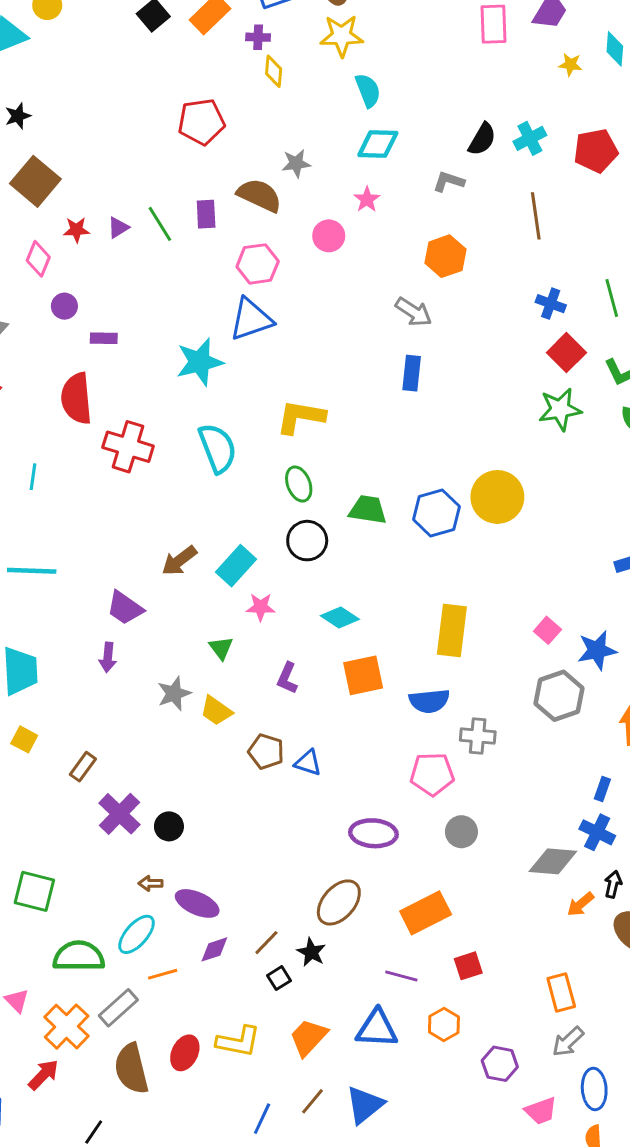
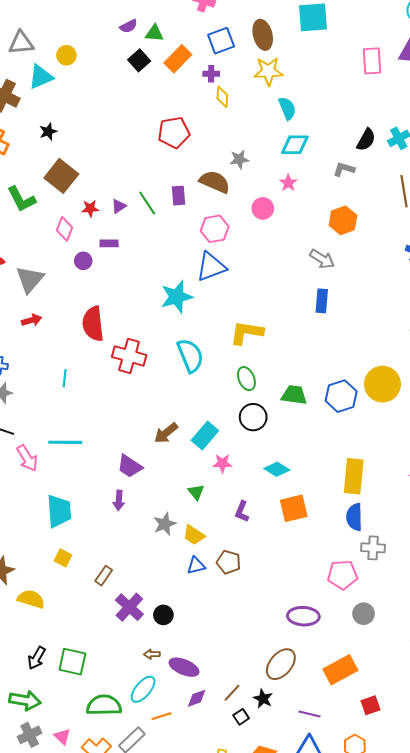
purple rectangle: (104, 338) -> (109, 243), moved
blue semicircle: (429, 701) -> (354, 517), moved, turned 96
blue triangle: (308, 763) -> (196, 566), moved, turned -30
purple line: (401, 976) -> (310, 714), moved

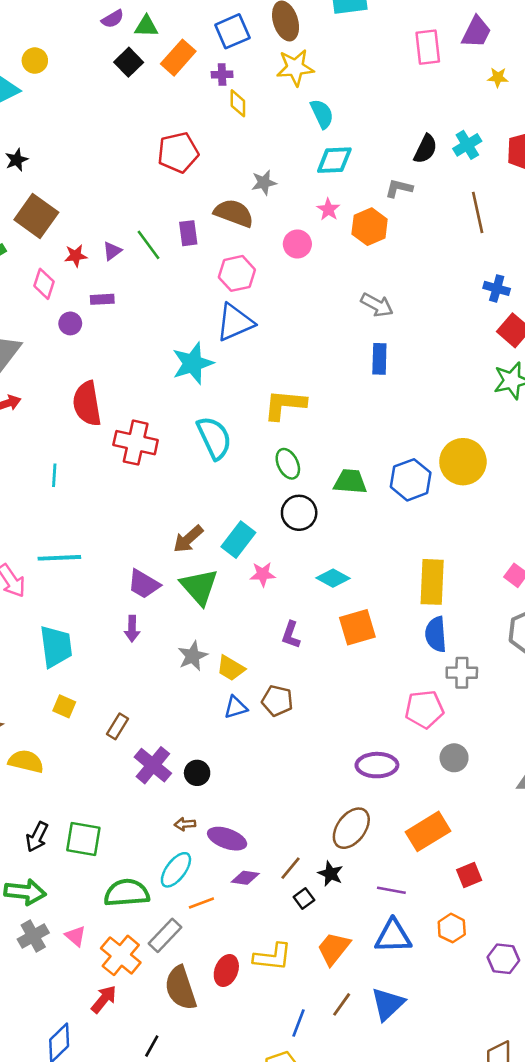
orange hexagon: (343, 220) -> (370, 227), moved
green triangle: (196, 492) -> (199, 587), moved, size x1.8
purple diamond: (197, 698) -> (245, 878), turned 30

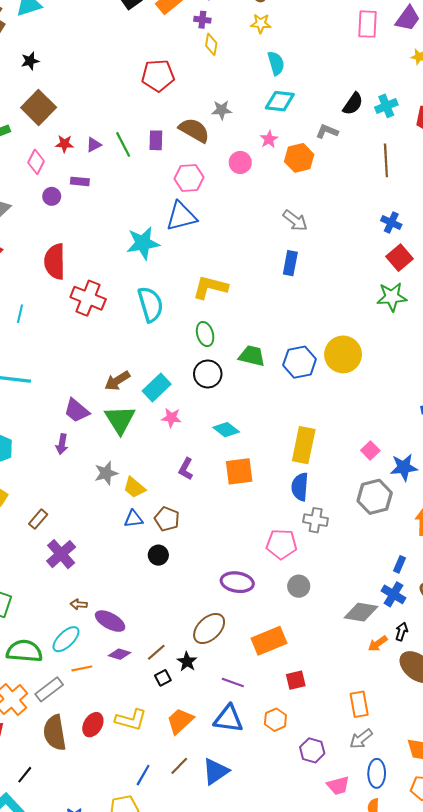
yellow star: (295, 68) -> (261, 23), size x0.7
black circle: (197, 773) -> (158, 555), moved

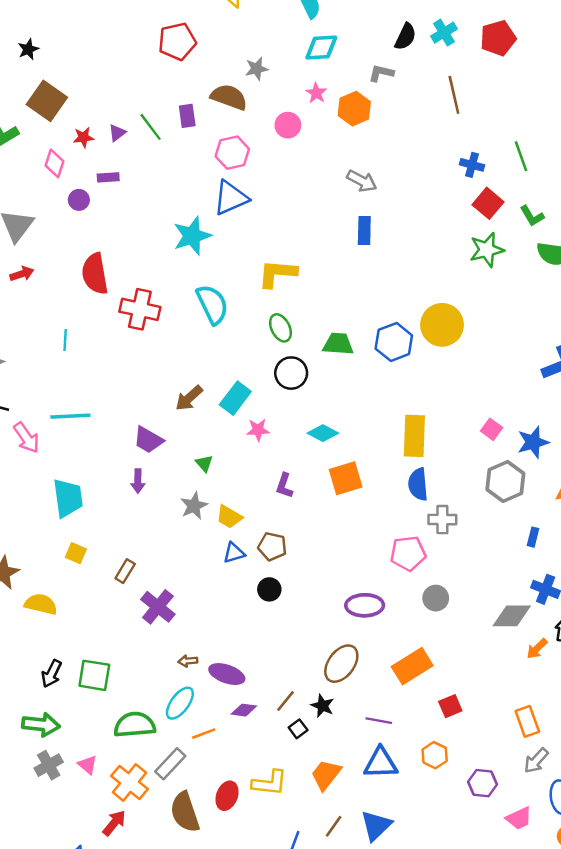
green triangle: (120, 420) -> (204, 463), moved, size x0.5
blue rectangle: (400, 564) -> (533, 537), moved

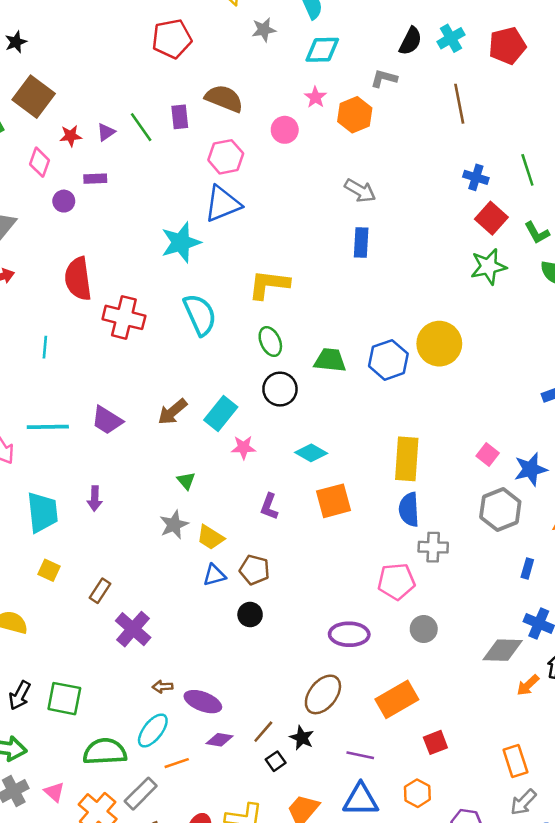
gray star: (257, 69) -> (264, 30), moved
purple trapezoid: (148, 440) -> (107, 420), moved
purple arrow: (138, 481) -> (95, 498), moved

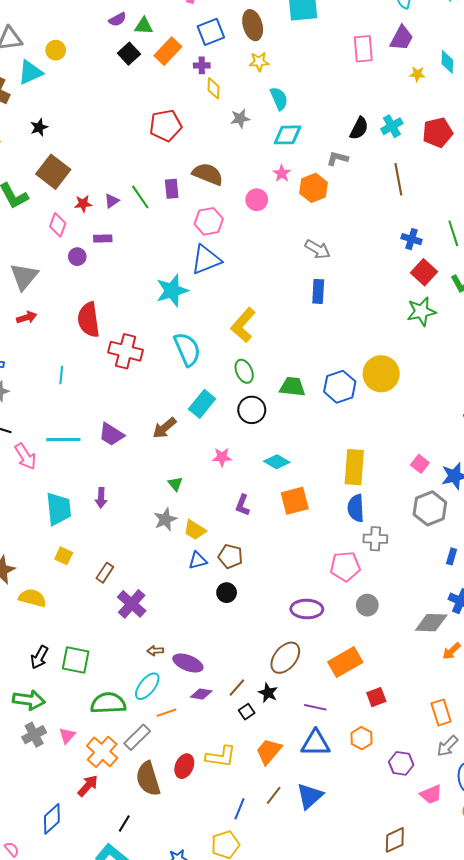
yellow L-shape: (269, 284) -> (243, 325), turned -56
cyan rectangle: (221, 413) -> (202, 404), moved
pink triangle: (54, 792) -> (67, 736), turned 30

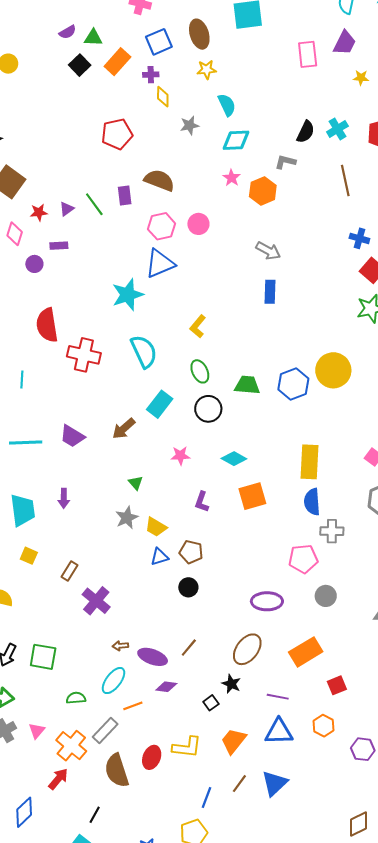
pink circle: (257, 200) -> (198, 224), moved
yellow L-shape: (243, 325) -> (198, 326), size x0.7
brown line: (237, 688) -> (189, 648), moved
green semicircle: (108, 703) -> (76, 698), size x0.6

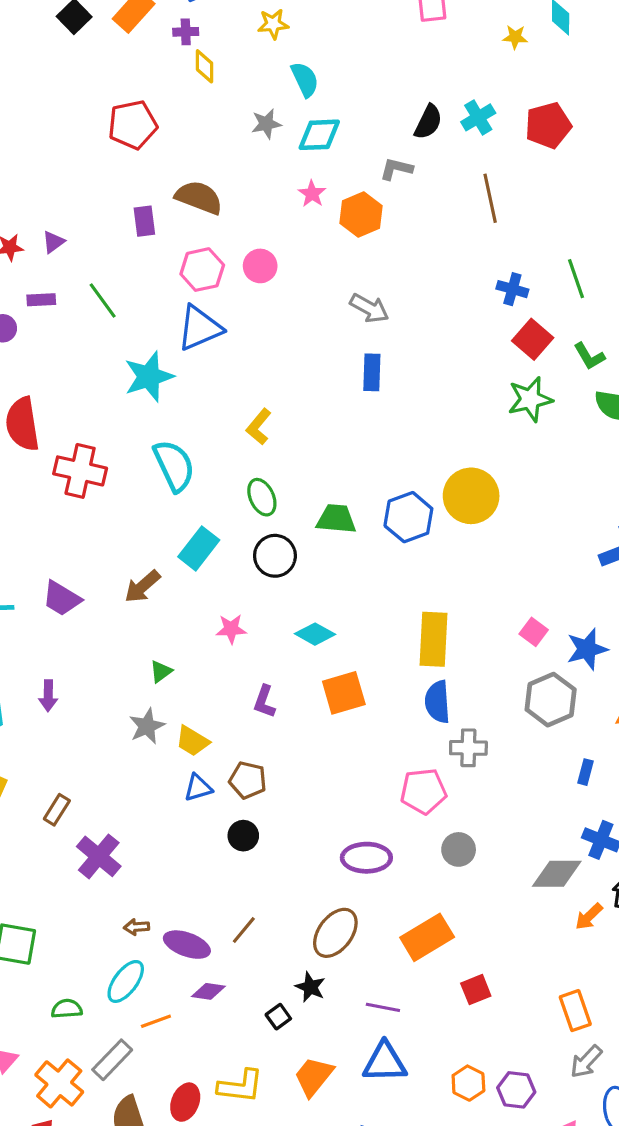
gray star: (190, 125) -> (266, 124), moved
green line: (94, 204) -> (103, 300), moved
green triangle: (136, 483) -> (161, 671), turned 35
orange hexagon: (323, 726) -> (468, 1083), moved

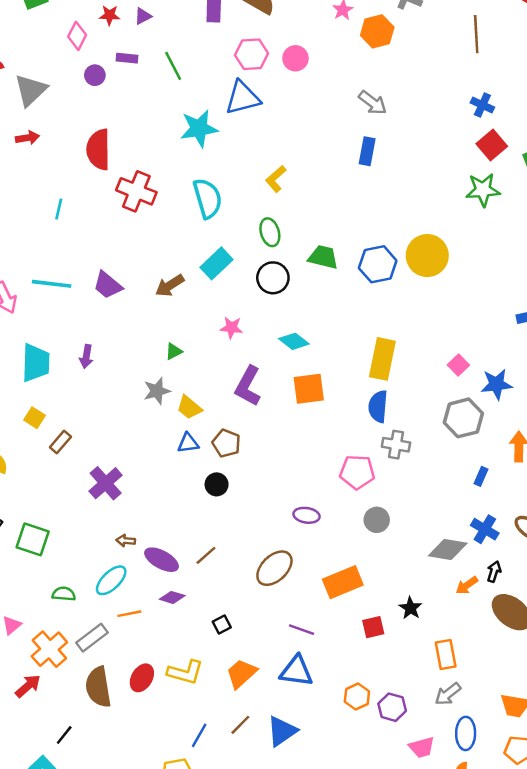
purple L-shape: (264, 702) -> (248, 386), size x1.6
brown rectangle: (57, 810) -> (60, 442), moved
purple ellipse: (366, 858) -> (307, 515), size x0.7
black star: (310, 987) -> (410, 608), moved

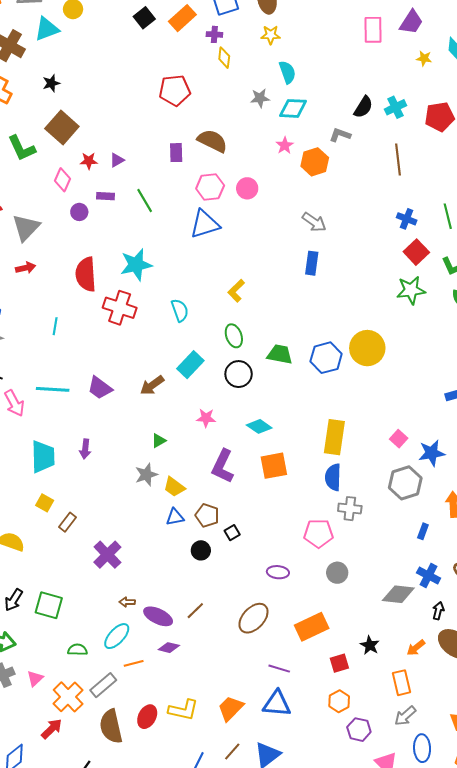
cyan star: (199, 128) -> (136, 265), moved
cyan semicircle: (208, 198) -> (180, 310), size x0.7
orange arrow: (467, 585) -> (416, 648), moved
black square: (222, 624) -> (232, 533), moved
orange hexagon: (357, 697) -> (339, 701), moved

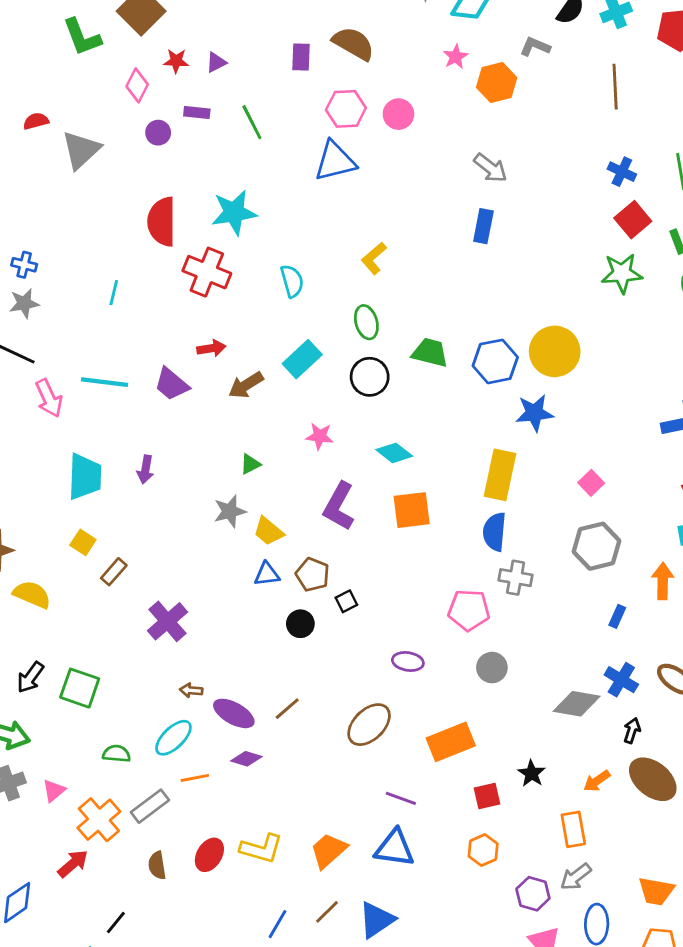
red arrow: (26, 268) -> (211, 348), moved
blue star: (432, 453) -> (534, 413), moved
brown semicircle: (111, 726) -> (157, 865), size x0.6
purple hexagon: (359, 730) -> (533, 894), moved

